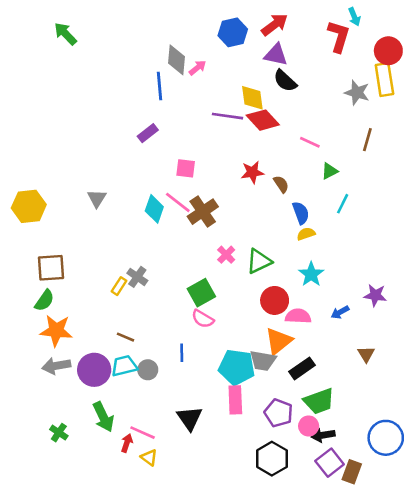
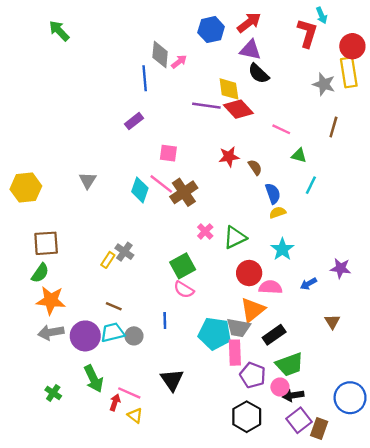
green triangle: (330, 171) -> (299, 155), turned 42
pink rectangle: (235, 400) -> (235, 353), moved

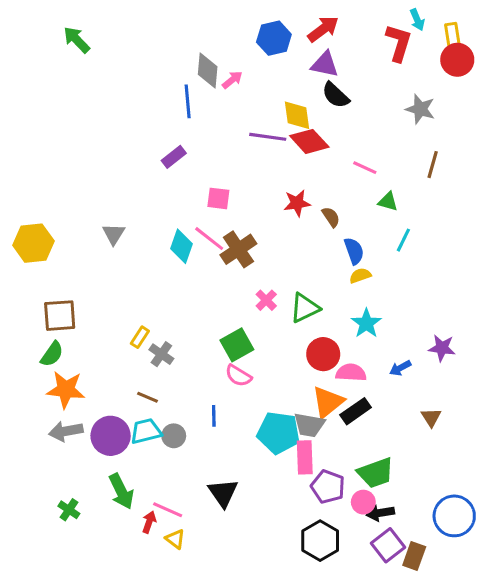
yellow rectangle: (349, 72) -> (453, 37), moved, size x0.7
gray cross: (124, 252) -> (161, 354), moved
black rectangle: (274, 335) -> (356, 411), moved

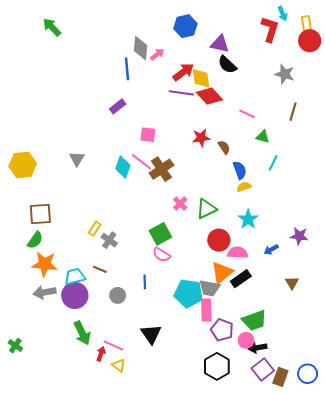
red arrow: (323, 29) -> (183, 72), moved
cyan trapezoid: (146, 431) -> (75, 277), moved
green cross: (69, 510) -> (15, 346), moved
blue circle: (454, 516) -> (308, 374), moved, size x0.7

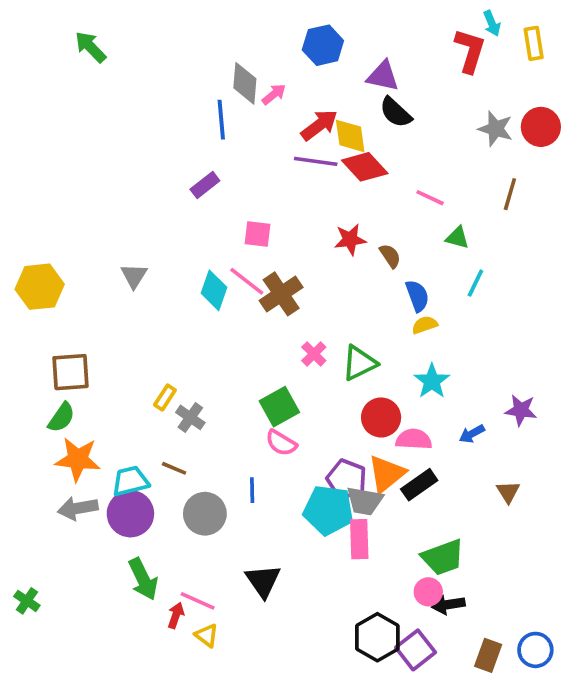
red circle: (310, 41) -> (541, 127), moved
gray circle: (118, 295) -> (205, 514), size x1.5
purple pentagon: (222, 330) -> (347, 479), moved
purple square: (263, 370) -> (416, 650), moved

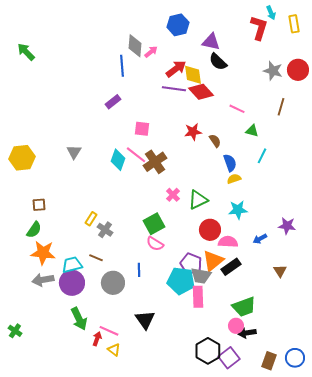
green arrow: (90, 47) -> (26, 52), moved
brown square: (70, 372) -> (39, 205), size x0.6
cyan star: (432, 381) -> (238, 210), turned 30

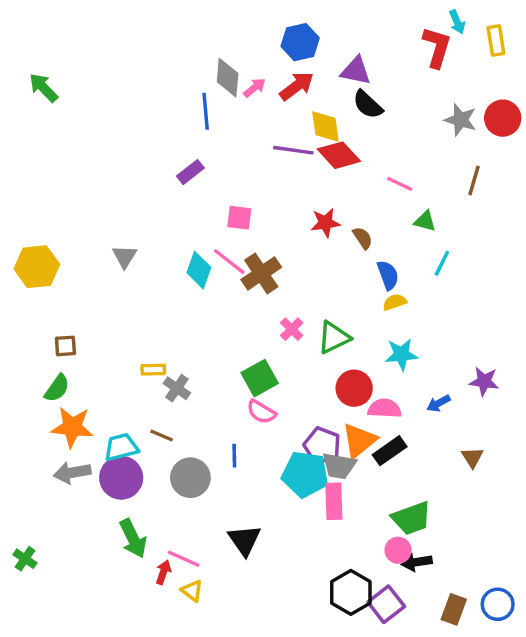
red arrow: (176, 69) -> (297, 86), moved
yellow rectangle: (91, 219) -> (153, 370), turned 56

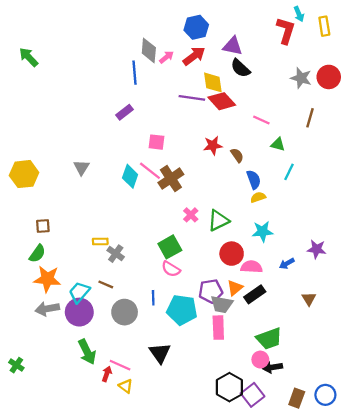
orange triangle: (359, 441) -> (235, 288), size x0.7
purple pentagon: (322, 446) -> (211, 291), turned -30
cyan trapezoid: (121, 447) -> (79, 292), turned -35
cyan pentagon: (305, 474) -> (182, 310), moved

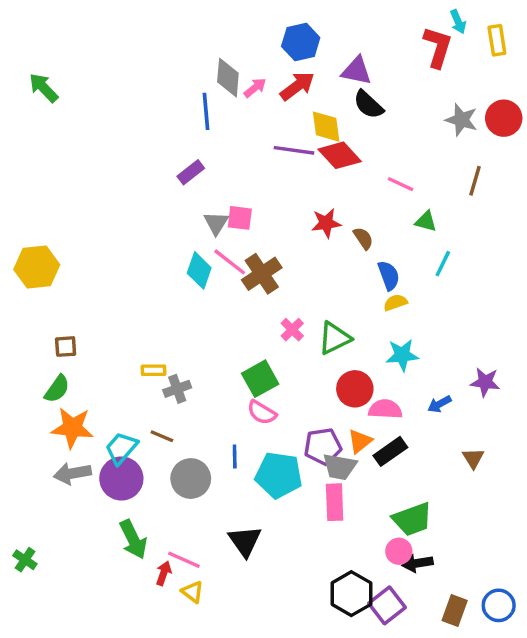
gray triangle: (81, 167) -> (216, 223), moved
gray cross: (116, 254) -> (177, 389), turned 35

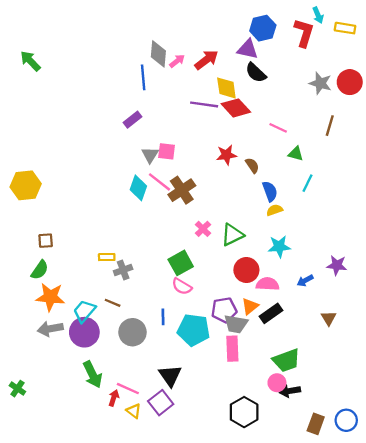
yellow rectangle: (497, 40) -> (345, 28), turned -72
blue hexagon: (301, 42) -> (263, 28), moved
purple square: (387, 605) -> (161, 403), moved

